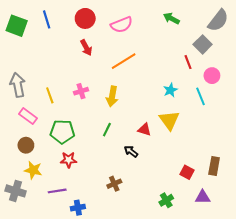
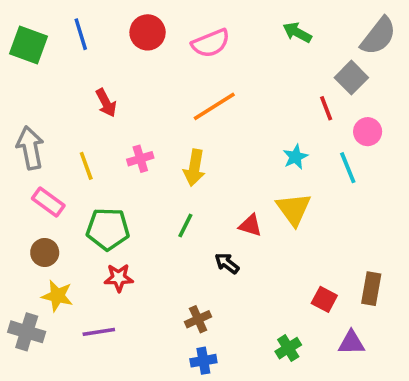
red arrow: (86, 48) -> (106, 103), moved
blue cross: (78, 208) -> (203, 361), moved

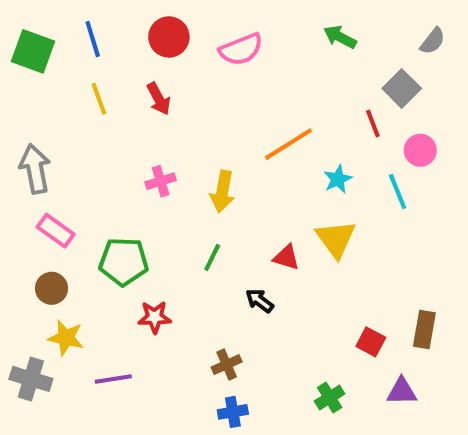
gray semicircle: (378, 36) -> (433, 41), size x0.6
red arrow: (106, 103) -> (159, 99), moved
orange line: (214, 106) -> (288, 144), moved
yellow line: (86, 166) -> (99, 99), moved
red star: (119, 278) -> (155, 317), moved

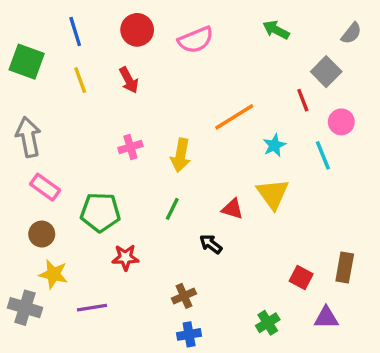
green square: (33, 51) -> (27, 62), moved

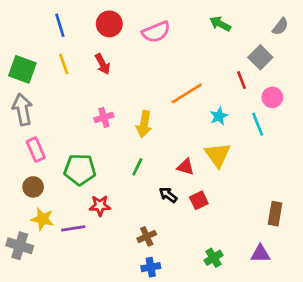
green square: (27, 62) -> (22, 69), moved
pink rectangle: (45, 187) -> (36, 150), turned 30
red square: (301, 278) -> (199, 200), moved, turned 36
purple line: (92, 308) -> (73, 228), moved

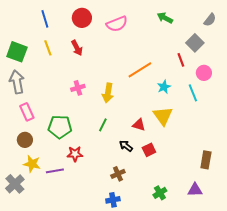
brown cross: (147, 236) -> (118, 174), moved
gray cross: (20, 246) -> (15, 184), turned 30

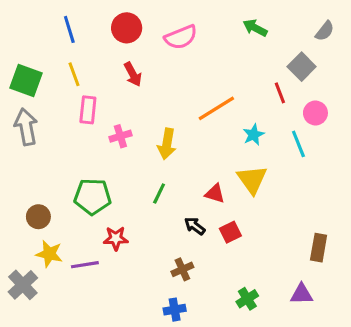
red arrow: (77, 48) -> (133, 74), moved
pink rectangle: (27, 112) -> (88, 110), moved, turned 30

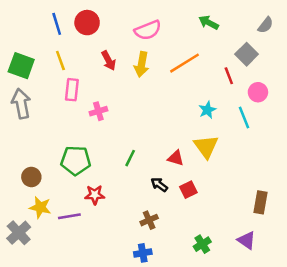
red circle: (127, 28) -> (87, 23), moved
orange line: (216, 108) -> (185, 63), moved
yellow arrow: (167, 144) -> (141, 64), moved
purple triangle: (302, 294) -> (247, 240), turned 36

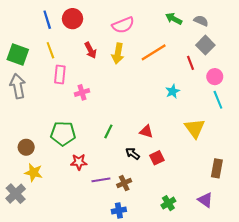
gray semicircle: (266, 25) -> (201, 21), moved, turned -104
cyan line: (244, 118) -> (218, 100), moved
yellow triangle: (206, 147) -> (195, 128), moved
purple line: (69, 216) -> (101, 180), moved

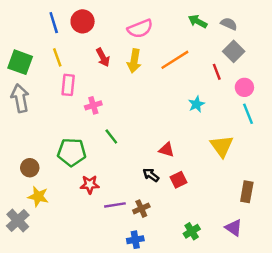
green line: (108, 131) -> (111, 137), moved, turned -64

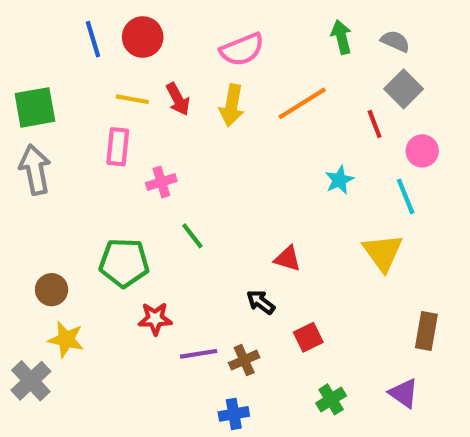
green arrow: (198, 21) -> (341, 37), turned 48
yellow line: (57, 57) -> (132, 99), moved, turned -60
green square: (20, 62) -> (35, 107), turned -30
cyan line: (248, 114) -> (406, 196), moved
red square: (178, 180) -> (308, 337), moved

